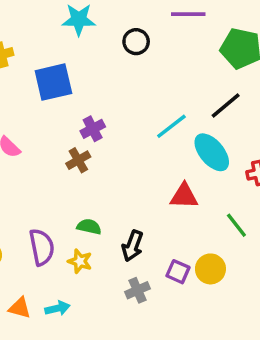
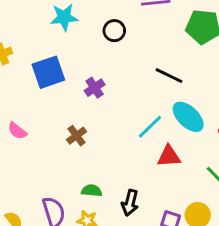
black line: (226, 106) -> (169, 76), moved, turned 72
cyan line: (171, 126) -> (150, 127), moved
purple cross: (93, 129) -> (95, 88), moved

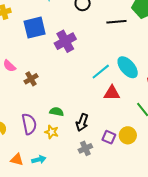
black line: (169, 76) -> (116, 22), moved, turned -36
purple cross: (95, 88) -> (65, 41), size x1.5
brown cross: (77, 136) -> (31, 79), moved

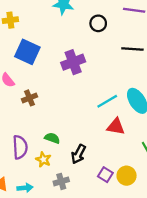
blue square: (35, 28) -> (27, 52), moved, turned 30
gray cross: (85, 148) -> (61, 181), moved

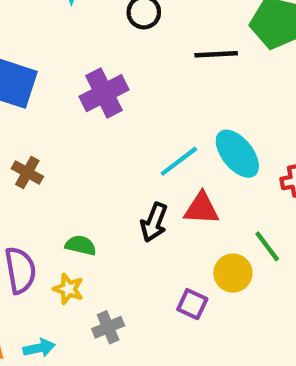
brown cross: (29, 98) -> (27, 173), turned -32
black arrow: (78, 154) -> (154, 222), moved
yellow circle: (127, 176) -> (233, 273), moved

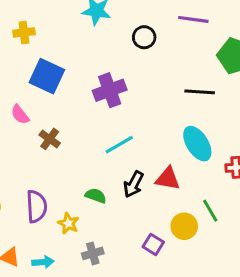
black line: (216, 54) -> (200, 92), moved
cyan line: (179, 161) -> (119, 145), moved
green semicircle: (81, 245) -> (96, 196), moved

